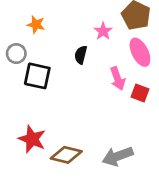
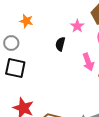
black square: (37, 76) -> (15, 68), moved

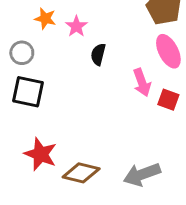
pink star: (77, 26) -> (76, 26), moved

